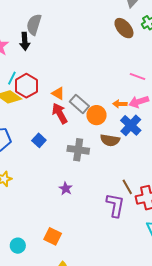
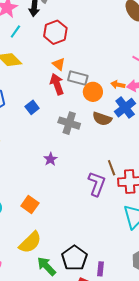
cyan line: (12, 78) -> (15, 32), moved
red hexagon: (26, 86) -> (55, 32), moved
gray rectangle: (79, 104) -> (78, 78), turned -36

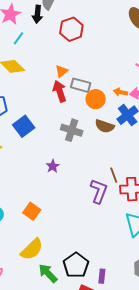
red hexagon: (55, 32) -> (71, 29), moved
orange triangle: (59, 64) -> (62, 71), turned 40
blue square: (32, 107) -> (24, 126), moved, size x1.5

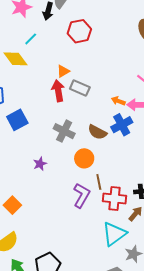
cyan line: (18, 38) -> (31, 39), moved
orange circle: (96, 99) -> (84, 158), moved

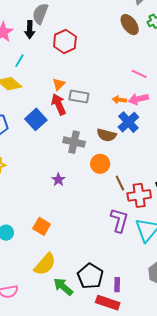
blue square: (17, 120) -> (36, 119), moved
purple L-shape: (82, 195) -> (119, 220), moved

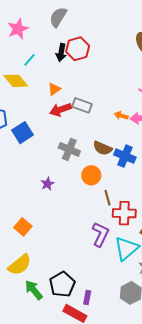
black arrow: (30, 30) -> (61, 52), moved
orange triangle: (59, 84) -> (54, 89), moved
red arrow: (59, 104) -> (61, 110), turned -95
blue square: (36, 119) -> (23, 133), moved
blue cross: (128, 122) -> (125, 156), moved, turned -35

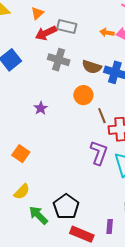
gray cross: (69, 149) -> (59, 60), moved
yellow semicircle: (20, 265) -> (22, 192), size x0.7
purple rectangle: (87, 297) -> (110, 226), moved

